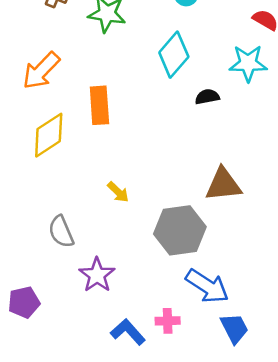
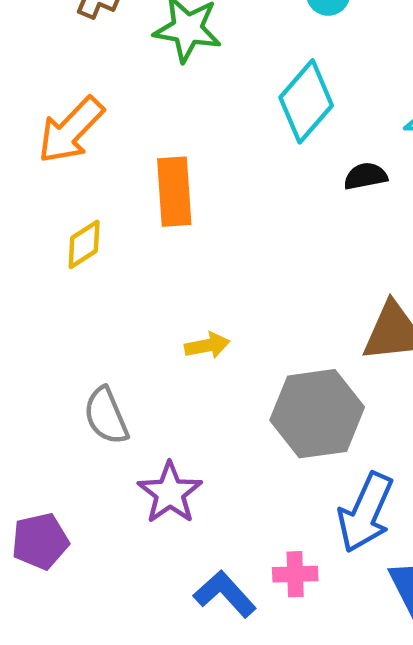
yellow diamond: (49, 135) -> (84, 244), size x0.6
yellow arrow: (118, 192) -> (207, 345), turned -55
blue arrow: (207, 286) -> (365, 513), turned 81

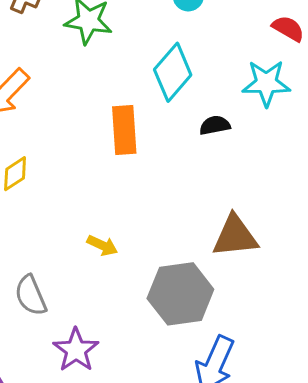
orange rectangle: (174, 192) -> (124, 130), moved
yellow arrow: (207, 345) -> (102, 245), turned 36

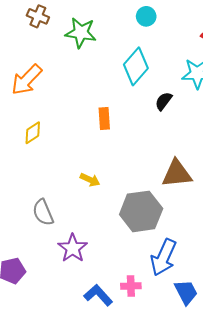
black semicircle: (215, 125) -> (164, 101), turned -42
orange rectangle: (124, 130) -> (104, 118), moved, size x0.7

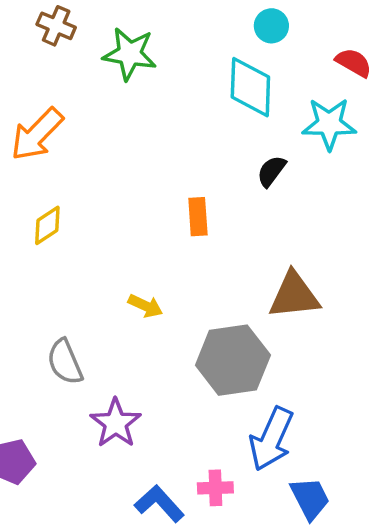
cyan circle: (146, 16) -> (271, 26), moved
cyan diamond: (136, 66) -> (250, 87), moved, turned -39
orange rectangle: (104, 118) -> (198, 217), moved

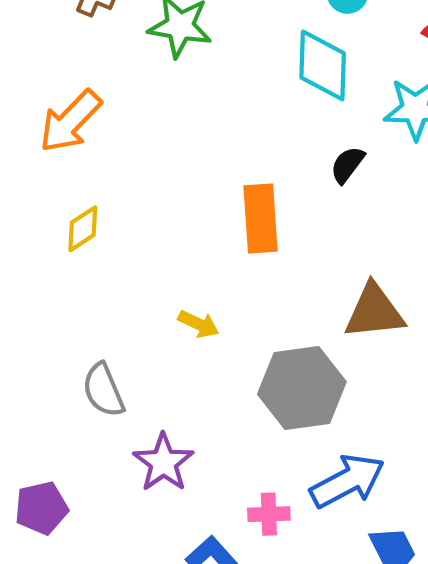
orange rectangle: (198, 217) -> (261, 218), size x1.5
blue arrow: (271, 439) -> (347, 481), turned -142
pink cross: (215, 488) -> (269, 514), moved

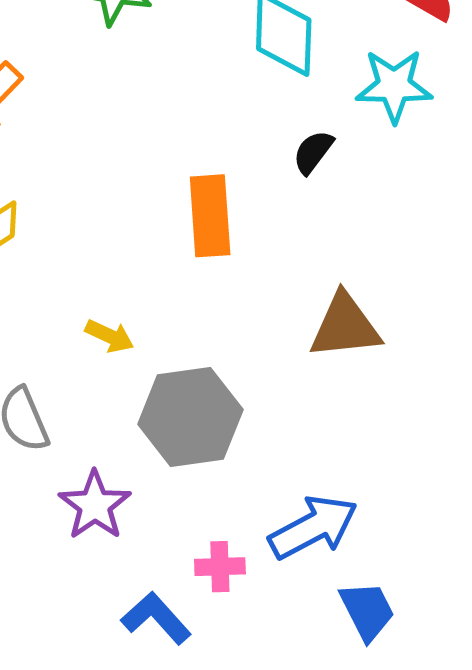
yellow arrow: (199, 324) -> (110, 336), moved
gray hexagon: (302, 388) -> (190, 417), moved

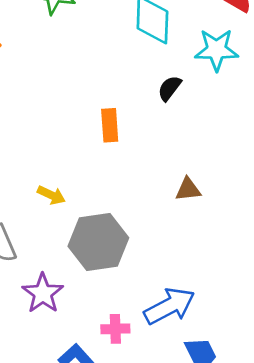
orange rectangle: (210, 216) -> (110, 125), size x0.7
brown triangle: (345, 326) -> (188, 189), size x0.6

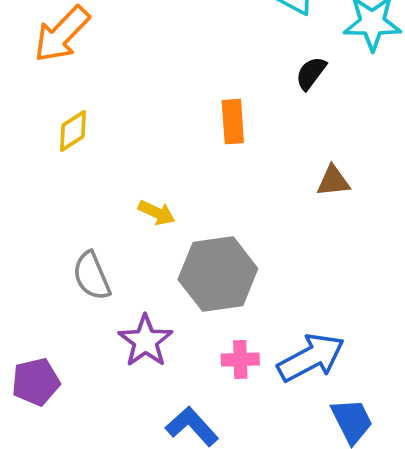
brown triangle: (188, 189) -> (333, 181), moved
pink cross: (115, 329) -> (240, 360), moved

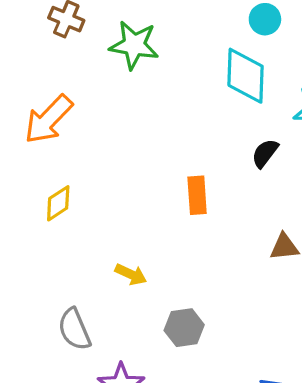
gray hexagon: (218, 274) -> (184, 328), size x0.6

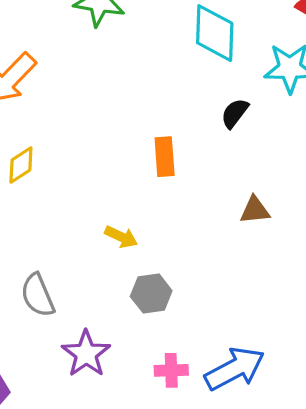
yellow arrow: (131, 274) -> (121, 237), moved

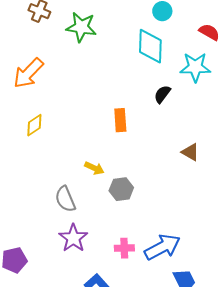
brown triangle: (255, 210) -> (190, 152), moved, turned 36
gray hexagon: (151, 294) -> (121, 189), moved
gray semicircle: (38, 295) -> (65, 199), moved

